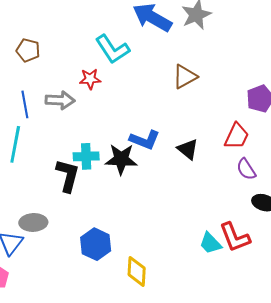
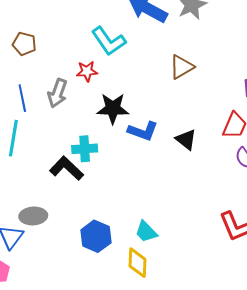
gray arrow: (60, 100) -> (57, 93), turned 108
black star: (121, 159) -> (113, 108), moved
black L-shape: (68, 176) -> (67, 168), turned -60
cyan trapezoid: (210, 243) -> (146, 232), moved

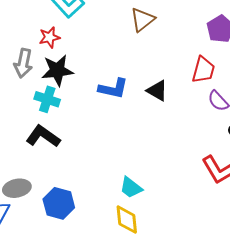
black star: (113, 108) -> (57, 70), moved
cyan cross: (85, 149) -> (47, 99), moved, turned 30
blue hexagon: (96, 236) -> (59, 203), moved

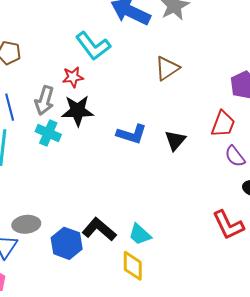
black triangle: (157, 91) -> (175, 140), turned 35
cyan cross: (47, 99) -> (48, 133), moved
black L-shape: (43, 136) -> (99, 229), moved

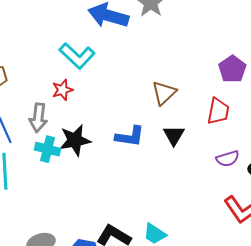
brown triangle: (167, 68) -> (164, 93), moved
black star: (78, 111) -> (75, 140), moved
purple semicircle: (235, 156) -> (228, 159), moved, turned -60

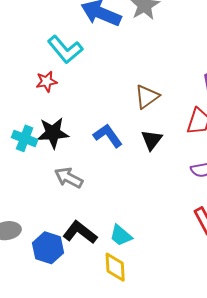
gray arrow: (38, 118) -> (69, 178), moved, turned 104
blue L-shape: (130, 136) -> (108, 136), turned -140

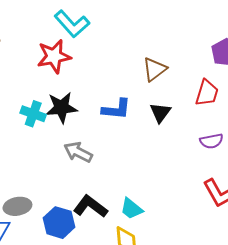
red star: (46, 81) -> (54, 56), size x1.6
blue L-shape: (108, 136) -> (116, 109), turned 132

